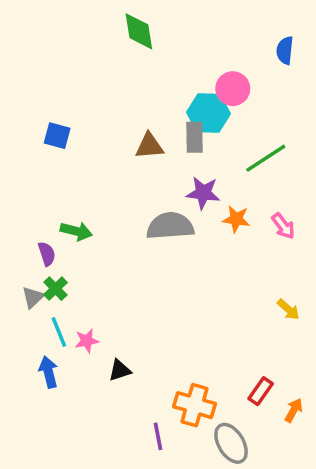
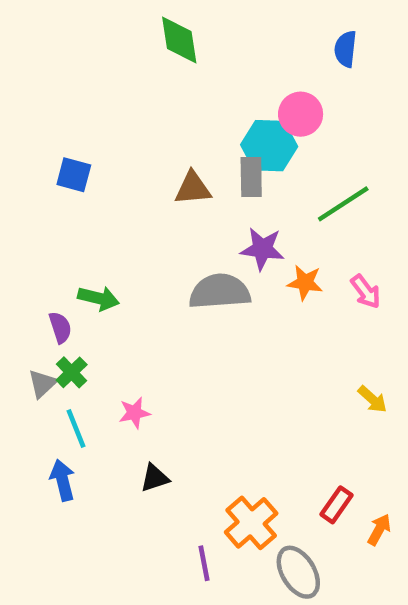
blue semicircle: (285, 50) -> (345, 49), moved
pink star: (87, 341) -> (134, 413), moved
orange cross: (195, 405) -> (251, 523), turned 33

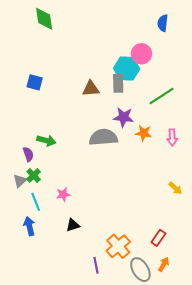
green diamond: (179, 40) -> (44, 19), moved
pink arrow: (366, 292) -> (172, 137), turned 35
orange arrow: (379, 530) -> (164, 264), moved

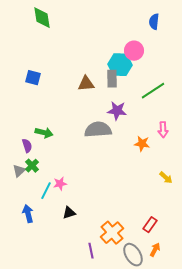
orange star: (144, 133) -> (142, 144), moved
cyan line: (36, 202) -> (46, 191), moved, turned 48

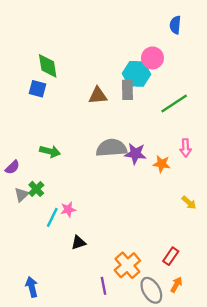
green diamond: (42, 18) -> (48, 66), moved
purple star: (117, 111) -> (135, 154), moved
purple semicircle: (27, 146) -> (12, 167), moved, turned 64
blue arrow: (28, 214) -> (32, 287), moved

